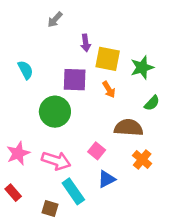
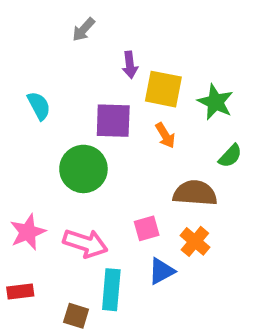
green star: (142, 67) -> (215, 102), turned -30
pink square: (97, 151) -> (147, 228), turned 35
orange cross: (142, 159) -> (195, 241), moved
cyan rectangle: (73, 191) -> (111, 290), turned 40
red rectangle: (13, 193) -> (20, 292), turned -56

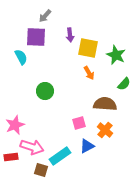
purple square: (113, 121) -> (36, 37), moved
green circle: (83, 169) -> (45, 91), size x0.7
pink arrow: (85, 243) -> (32, 147), moved
cyan rectangle: (111, 290) -> (60, 156), turned 50

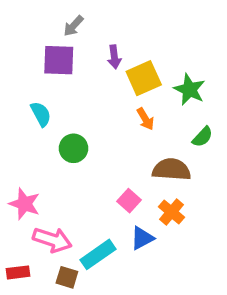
yellow square: (88, 48) -> (144, 78), turned -35
cyan semicircle: (21, 57) -> (41, 114), moved
pink square: (79, 123) -> (129, 201), turned -32
pink star: (15, 125) -> (24, 204), turned -30
red rectangle: (11, 157) -> (18, 272), moved

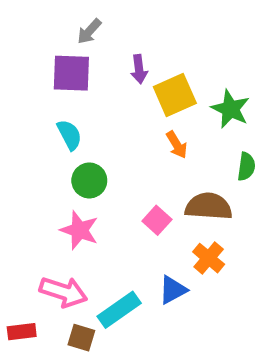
cyan semicircle: (41, 114) -> (69, 135), moved
green semicircle: (203, 137) -> (246, 167), turned -35
pink square: (129, 201) -> (157, 220), moved
pink star: (24, 204) -> (79, 230), moved

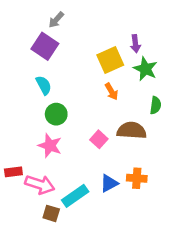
purple arrow: (139, 69) -> (135, 44), moved
purple square: (71, 73) -> (45, 46), turned 32
orange cross: (209, 258) -> (137, 178), moved, turned -36
red rectangle: (22, 332) -> (13, 172), moved

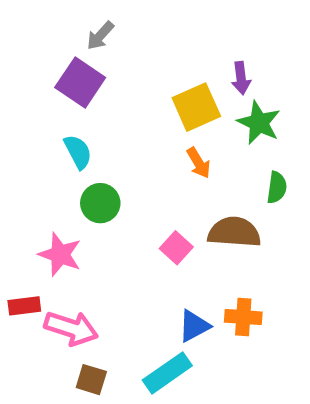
pink star: (50, 146) -> (60, 254), moved
cyan rectangle: (75, 196) -> (167, 373), moved

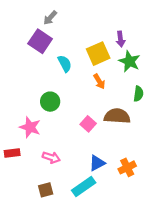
cyan semicircle: (78, 152) -> (65, 64), moved
orange cross: (243, 317) -> (127, 167), moved, turned -30
pink arrow: (71, 328) -> (51, 157), moved, size x0.7
brown square: (91, 380) -> (46, 190), turned -32

